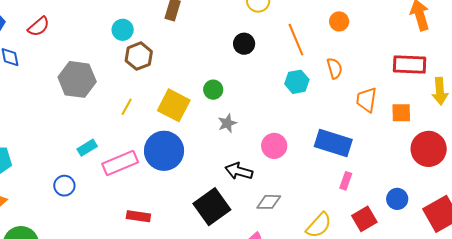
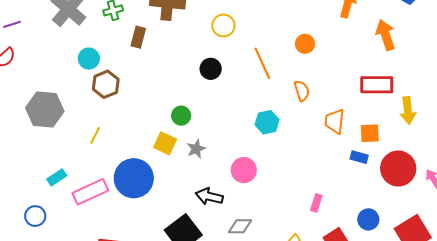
cyan hexagon: (297, 82) -> (267, 122), moved
yellow square: (174, 105) -> (165, 143), moved, size x0.7
blue rectangle: (333, 143) -> (359, 157), moved, size x0.5

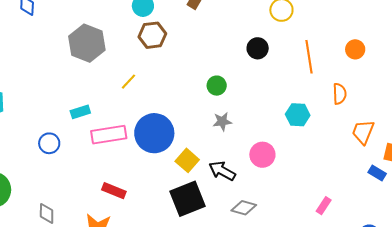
yellow square: (165, 143) -> (187, 160), moved

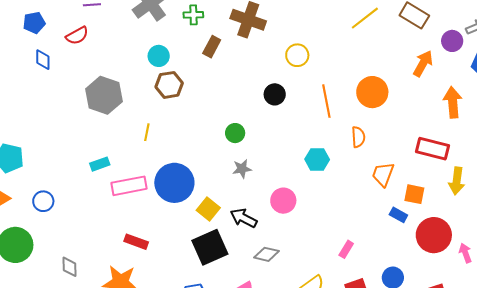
orange circle: (355, 49) -> (372, 92), size x1.6
yellow line: (128, 82) -> (147, 132), turned -30
blue circle: (49, 143) -> (43, 201), moved

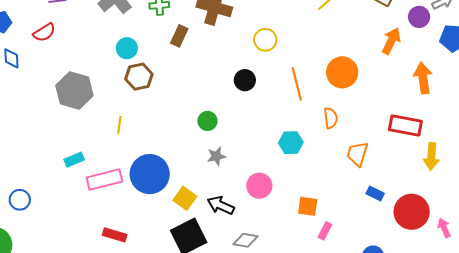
orange square: (414, 194) -> (308, 206), moved

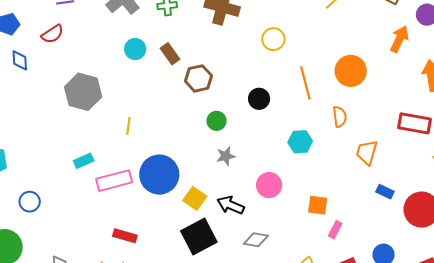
brown rectangle: (179, 36) -> (170, 54), moved, turned -60
brown hexagon: (139, 77) -> (198, 78), moved
black circle: (245, 80) -> (259, 99), moved

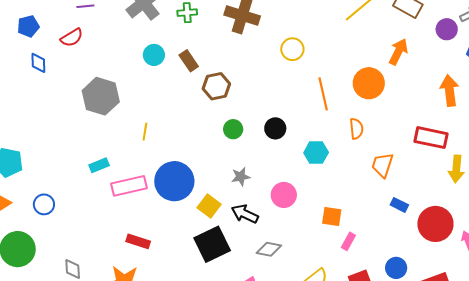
orange arrow: (399, 39) -> (398, 52), moved
black circle: (259, 99) -> (275, 128), moved
gray star: (226, 156) -> (241, 177), moved

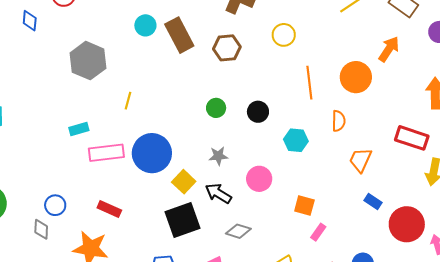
brown rectangle: (189, 61) -> (179, 35), size x1.6
brown hexagon: (216, 86) -> (227, 48), moved
blue circle: (44, 204) -> (55, 205), moved

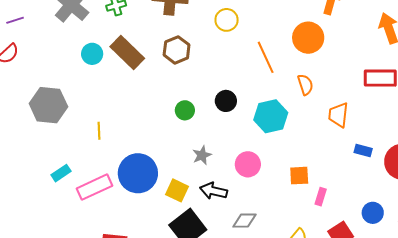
cyan hexagon: (296, 140) -> (271, 116), size x1.4

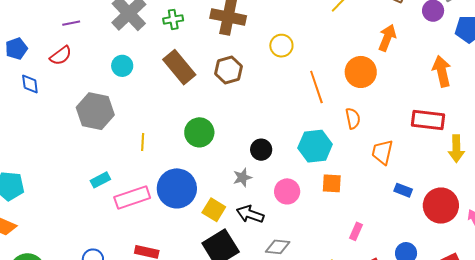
cyan circle: (92, 54) -> (122, 66), moved
black circle: (226, 101) -> (261, 150), moved
green circle: (185, 110) -> (199, 132), moved, size x1.5
orange square: (299, 176) -> (332, 183), moved

